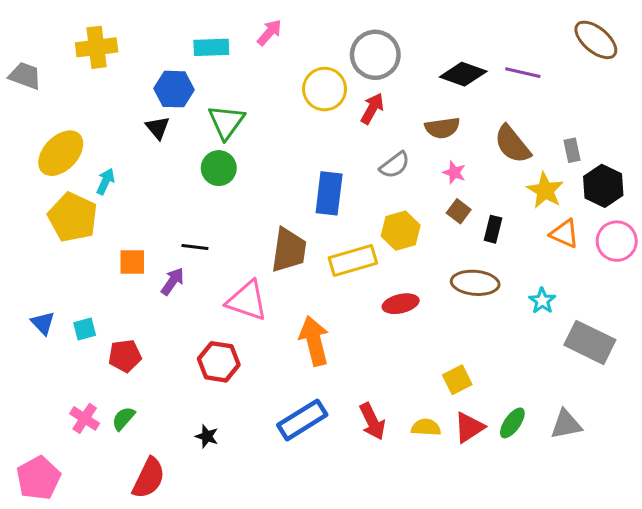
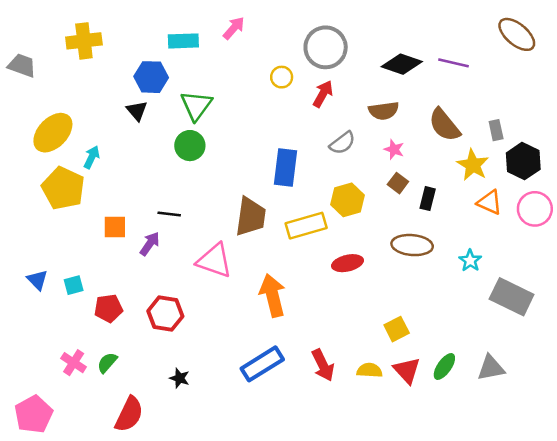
yellow circle: (325, 89) -> (282, 77), size x0.6
red hexagon: (219, 362) -> (165, 314), moved
red triangle: (469, 427) -> (407, 370), turned -40

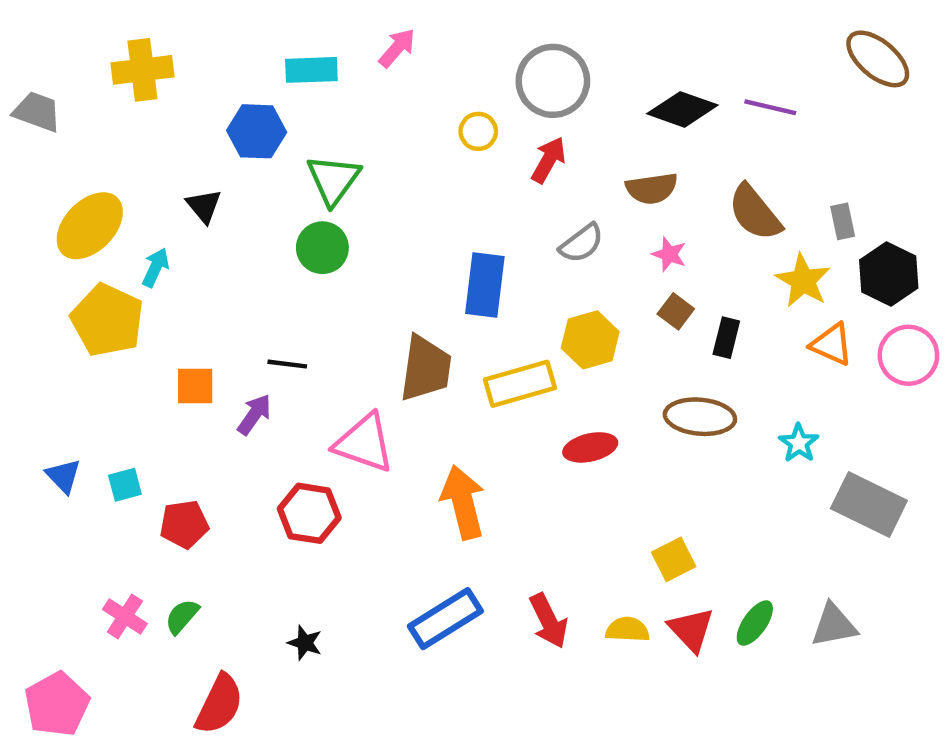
black triangle: (137, 111) -> (204, 206), moved
red hexagon: (165, 314) -> (309, 513), moved

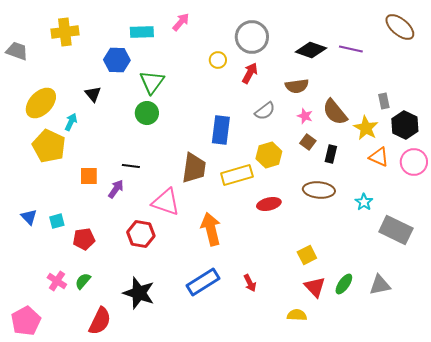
brown semicircle: (755, 213) -> (335, 112), moved
red arrow: (549, 621) -> (250, 283), size x0.7
yellow semicircle: (628, 630) -> (297, 315), moved
black star: (305, 643) -> (139, 293), size x2.0

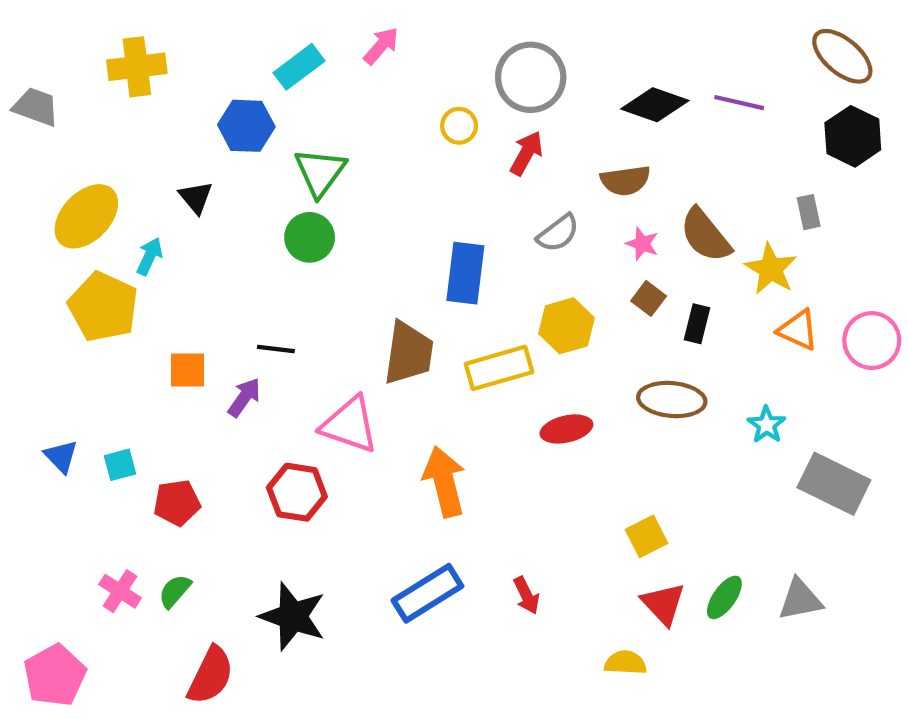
cyan rectangle: (142, 32) -> (299, 67), turned -35
black hexagon: (405, 125) -> (853, 136), moved

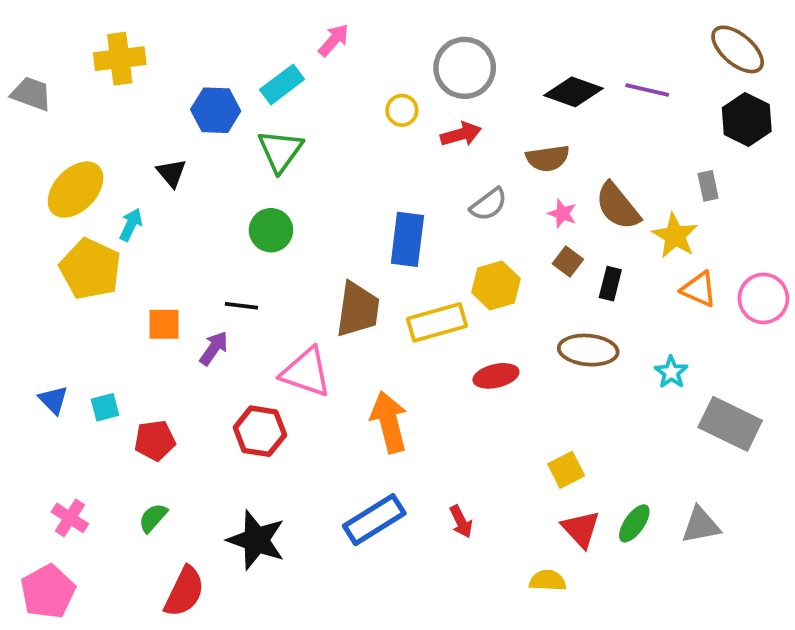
cyan rectangle: (299, 67) -> (282, 84), moved
red arrow: (526, 153) -> (461, 134), turned 45
green circle: (310, 237) -> (271, 230), moved
pink cross: (120, 591) -> (70, 518), moved

